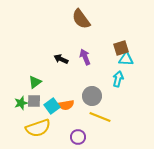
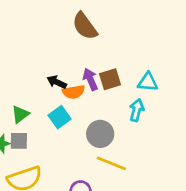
brown square: (121, 48) -> (110, 79), moved
orange semicircle: (66, 105) -> (74, 92), moved
cyan square: (52, 106) -> (60, 117), moved

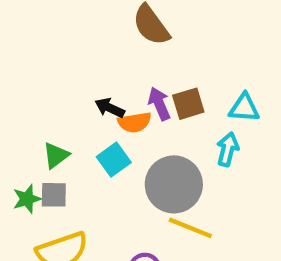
gray circle: (100, 134) -> (174, 184), size x1.4

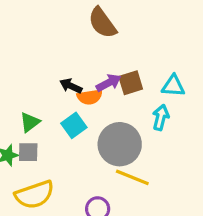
purple arrow: (159, 104) -> (109, 83), turned 85

